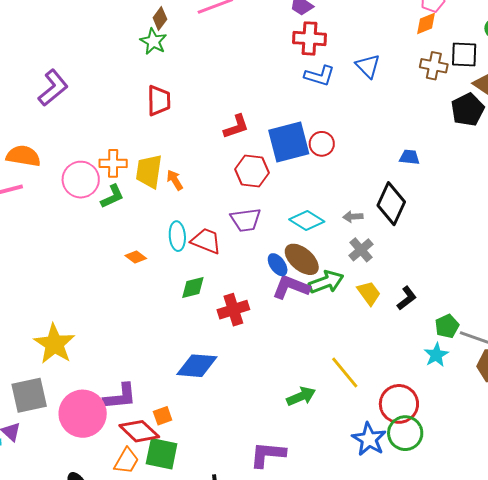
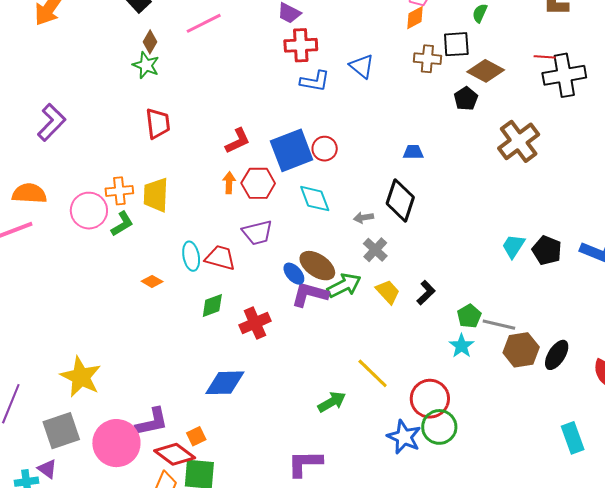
black pentagon: (468, 110) -> (466, 99), size x0.7
orange arrow: (175, 180) -> (229, 183), moved, turned 40
cyan diamond: (307, 220) -> (315, 199), moved, turned 44

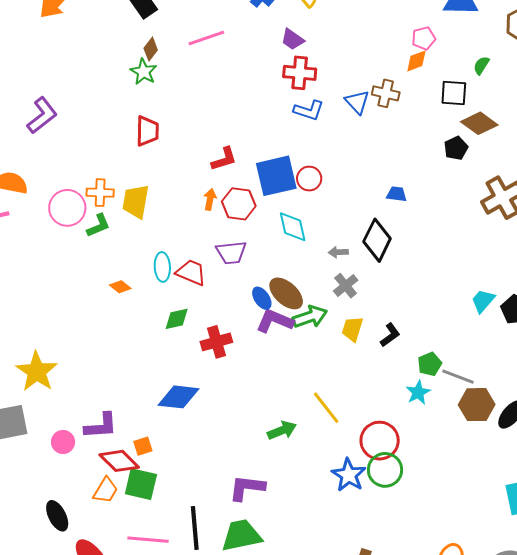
brown cross: (427, 59) -> (386, 93), moved
yellow trapezoid: (388, 292) -> (352, 329), turned -128
pink circle: (116, 443) -> (63, 442), size x0.5

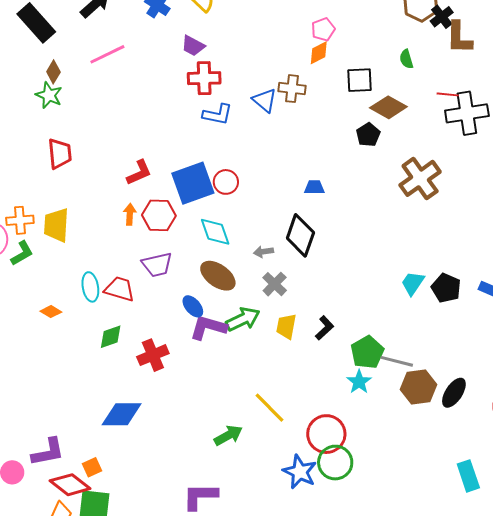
green semicircle: (481, 65) -> (406, 59), moved, turned -42
brown ellipse: (286, 293) -> (218, 276), moved
green pentagon: (430, 364) -> (367, 352), size x1.4

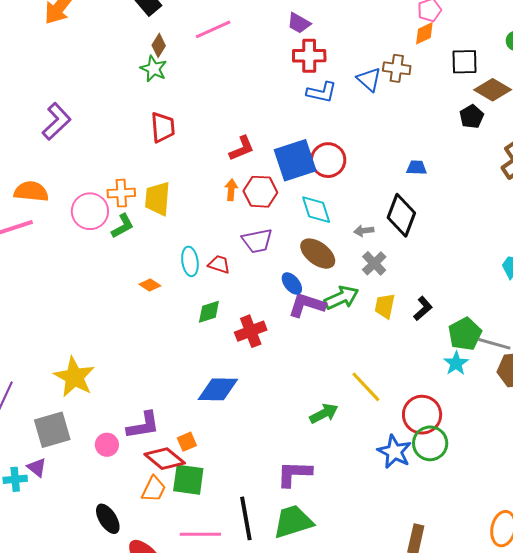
red circle: (226, 182) -> (328, 160), size x1.4
red trapezoid: (120, 289) -> (219, 264), size x0.7

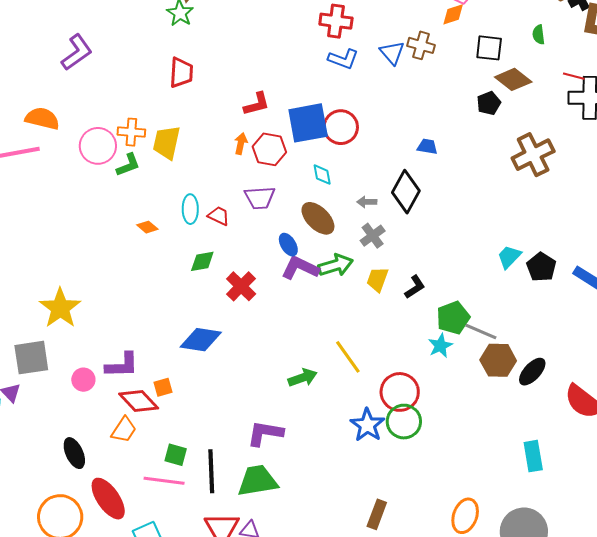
cyan diamond: (316, 210) -> (322, 175), size x0.7
red cross: (251, 331) -> (241, 286), turned -32
green square: (188, 480) -> (176, 455), moved, size x0.7

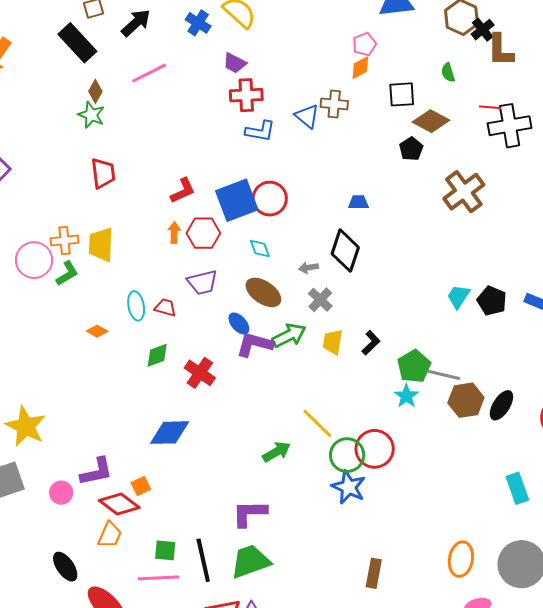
green circle: (404, 422) -> (347, 455), moved

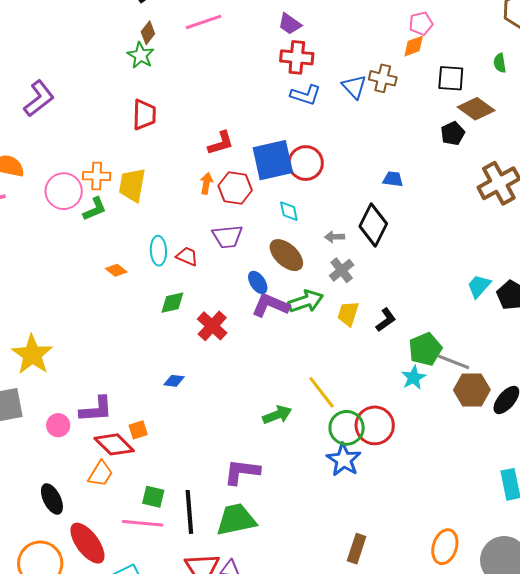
blue diamond: (170, 433) -> (174, 381), size x0.5

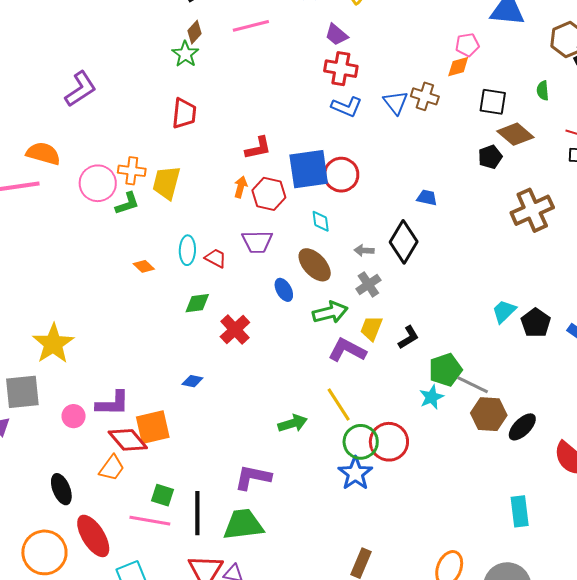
purple L-shape: (270, 305) -> (347, 350), moved
orange square: (138, 430) -> (153, 427), size x1.8

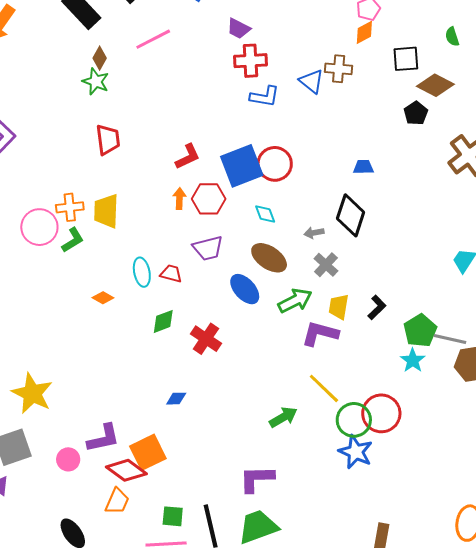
blue ellipse: (284, 290) -> (245, 289), size x1.4

